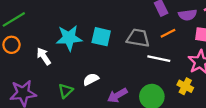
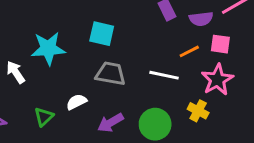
orange line: (168, 33) -> (189, 51), moved
cyan square: (101, 37) -> (102, 34), moved
gray trapezoid: (138, 38) -> (111, 74), moved

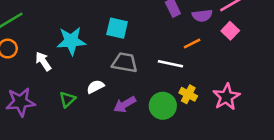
pink square: (220, 44) -> (230, 31), moved, turned 36
pink star: (217, 80) -> (226, 97), moved
yellow cross: (198, 111) -> (188, 94), moved

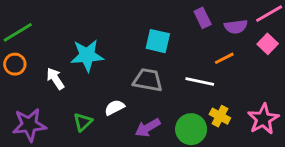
cyan square: (117, 28) -> (158, 41), moved

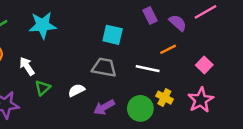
purple semicircle: (236, 27) -> (178, 23), turned -132
pink square: (268, 44) -> (204, 65), moved
cyan star: (87, 55) -> (43, 25), moved
green triangle: (83, 122) -> (43, 88), moved

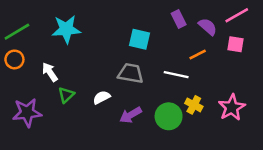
pink square: (204, 65) -> (235, 44), moved, turned -35

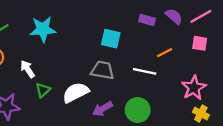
purple rectangle: (179, 19) -> (147, 20), turned -49
purple semicircle: (208, 27) -> (174, 16), moved
white semicircle: (102, 97) -> (76, 92), size x1.6
yellow cross: (194, 105) -> (201, 114), moved
pink star: (232, 107) -> (194, 88), moved

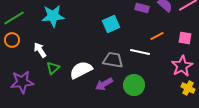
cyan square: (111, 39) -> (111, 24), turned -36
pink square: (200, 43) -> (185, 38), moved
gray trapezoid: (103, 70) -> (113, 60), moved

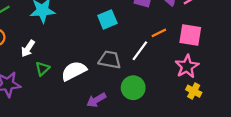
pink square: (185, 38) -> (190, 35), size x1.5
white arrow: (40, 50) -> (28, 49), turned -112
white line: (140, 52) -> (140, 51), turned -66
purple arrow: (104, 84) -> (96, 100), moved

